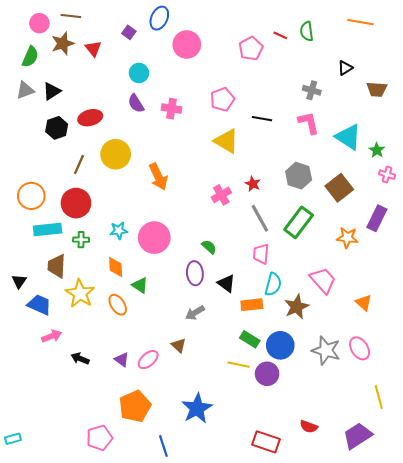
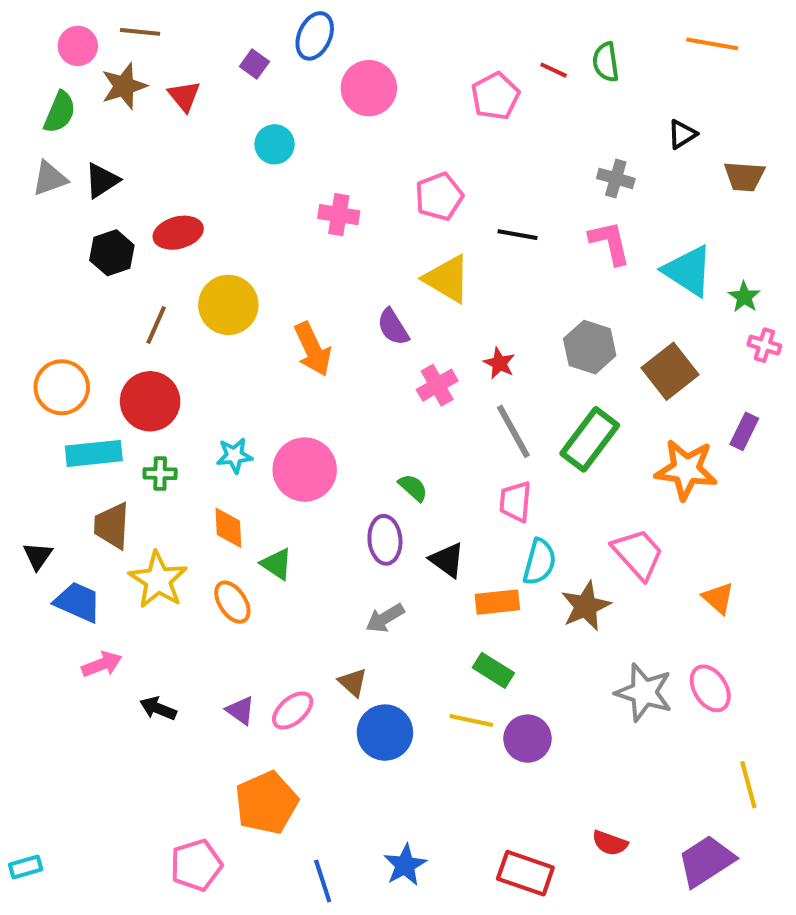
purple semicircle: (136, 103) -> (393, 327), moved
purple rectangle: (377, 218) -> (744, 431), size x0.7
orange star: (347, 238) -> (686, 470), size x1.4
blue circle: (280, 345) -> (385, 733), moved
blue star: (197, 408) -> (405, 865), moved, size x0.7

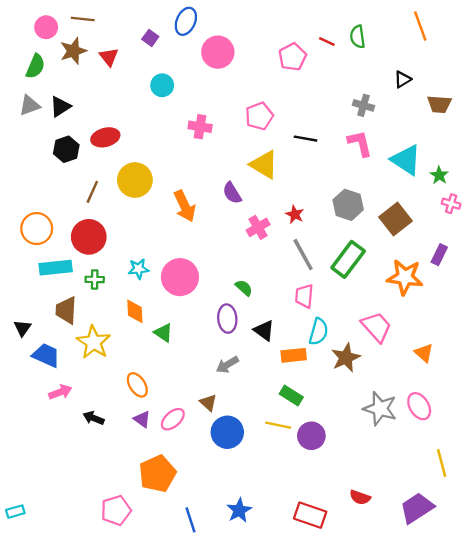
orange line: (712, 44) -> (420, 26), turned 60
orange ellipse: (232, 602) -> (137, 385), moved

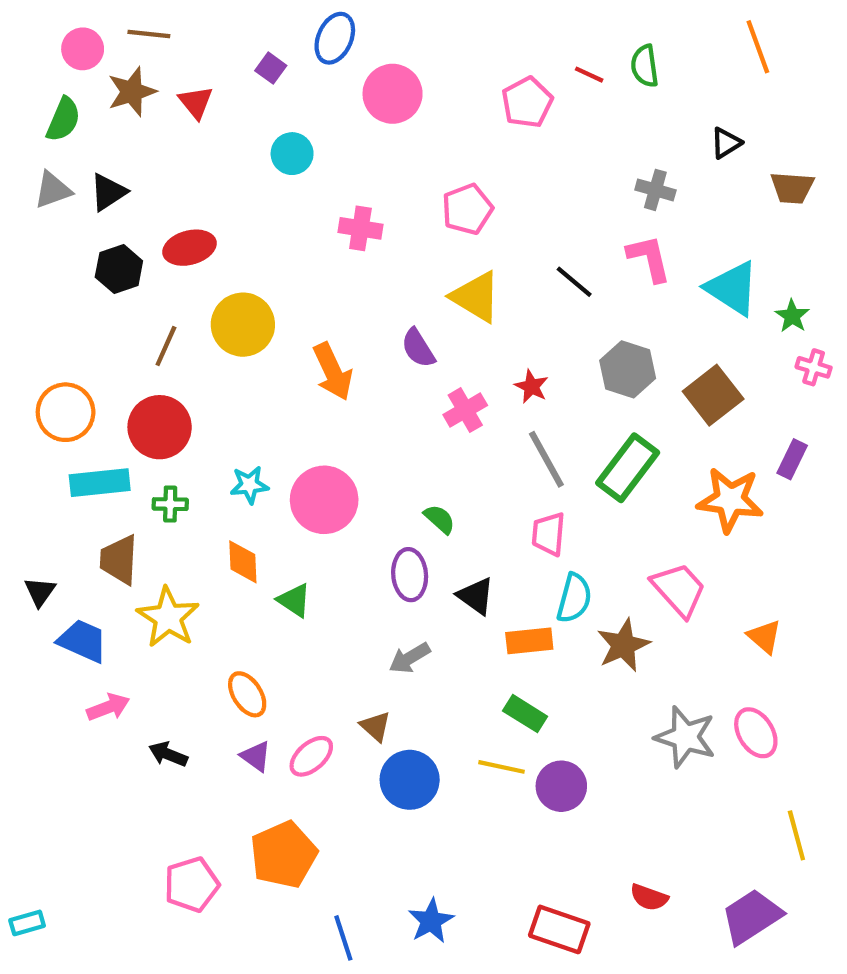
black line: (305, 139) -> (574, 282), moved, turned 30
pink pentagon: (116, 510) -> (192, 885), moved

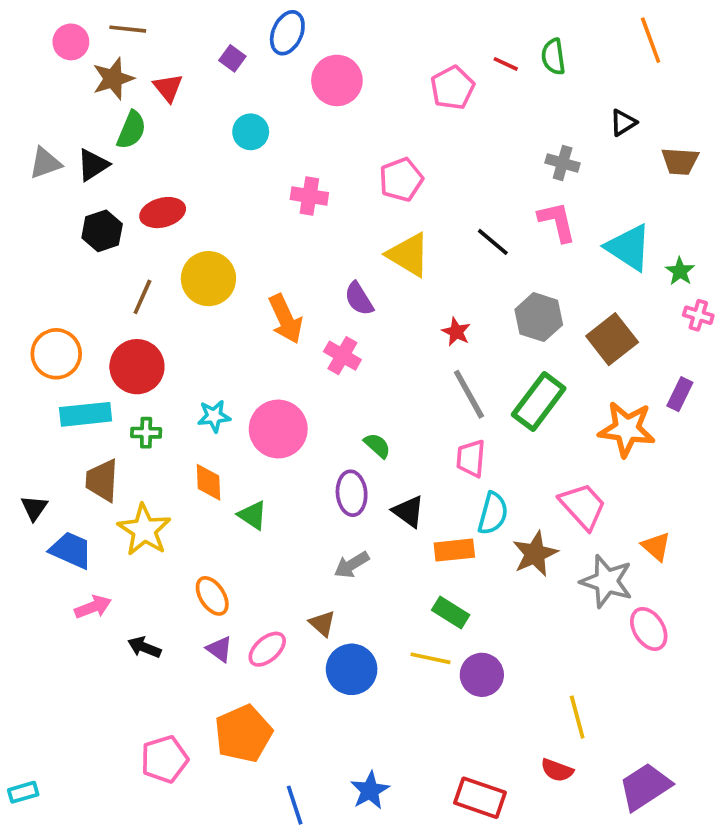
green semicircle: (63, 119) -> (131, 130), moved
pink cross: (465, 410) -> (342, 356), moved, turned -30
gray star: (685, 737) -> (607, 581), moved
yellow line: (796, 835) -> (577, 717), moved

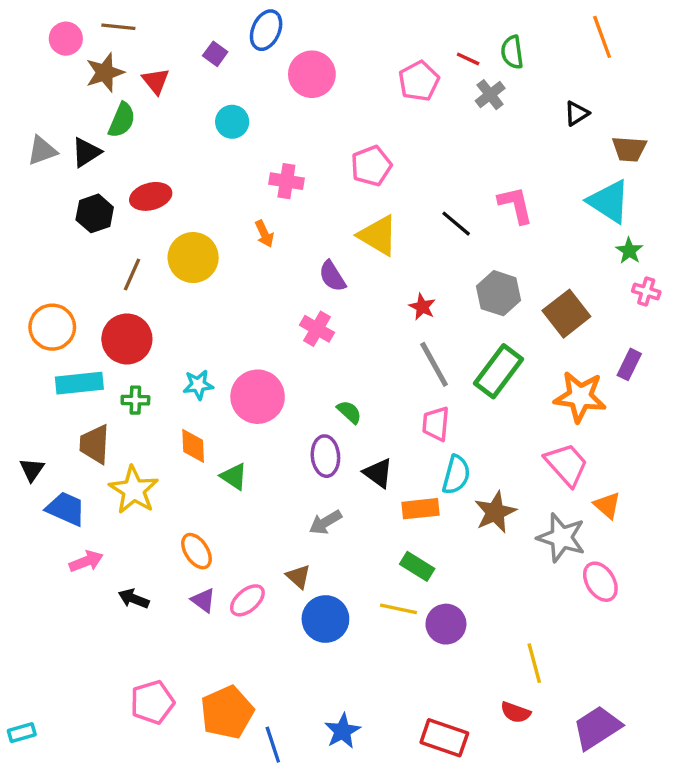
gray cross: (563, 163) -> (490, 95), moved, turned 36
cyan triangle: (629, 247) -> (609, 202), moved
orange arrow: (286, 319) -> (264, 234), moved, size x0.6
pink trapezoid: (583, 506) -> (566, 465), moved
orange pentagon: (243, 734) -> (227, 712), moved

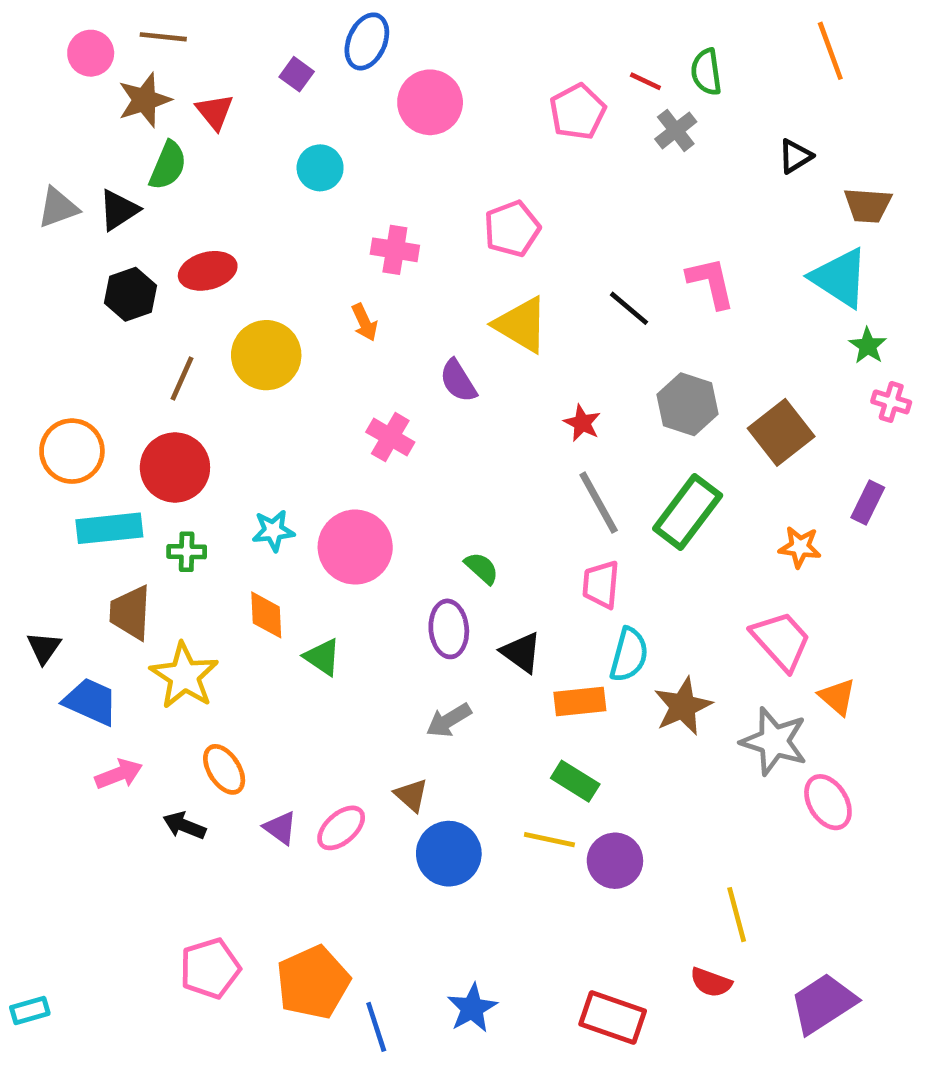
pink cross: (317, 329) -> (390, 437), moved
orange star: (580, 397) -> (800, 547), size x0.6
orange ellipse: (196, 551) -> (224, 769), moved

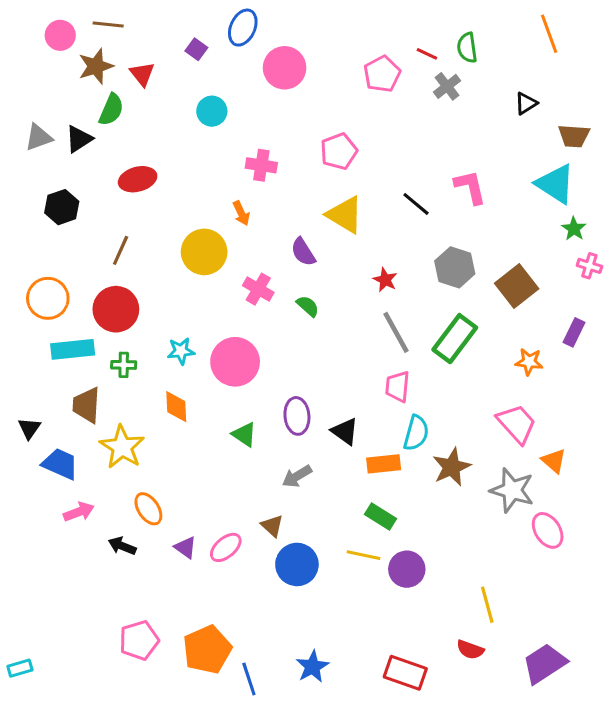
black hexagon: (130, 294) -> (62, 207), moved
yellow circle: (266, 355) -> (204, 252), moved
green semicircle: (482, 568) -> (308, 306), moved
green triangle: (322, 657) -> (244, 435), moved

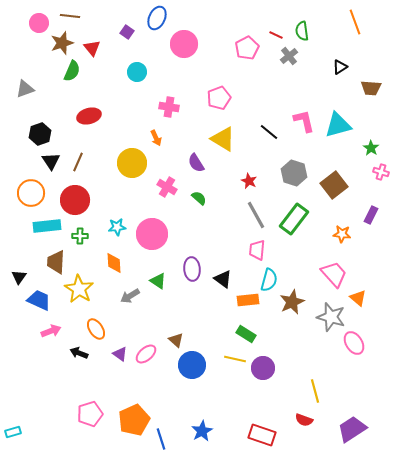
black triangle: (79, 139) -> (51, 161), moved, turned -30
cyan triangle: (555, 184) -> (338, 125), moved, turned -48
gray arrow: (297, 476) -> (130, 296), moved

